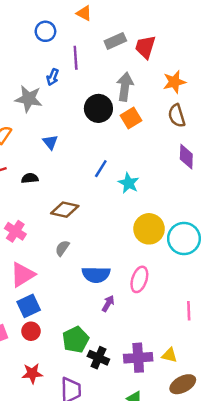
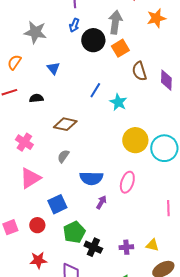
blue arrow: (53, 77) -> (74, 25), moved
brown semicircle: (177, 116) -> (139, 71), moved
blue square: (29, 306) -> (57, 204), moved
purple cross: (138, 358) -> (126, 247), size x0.6

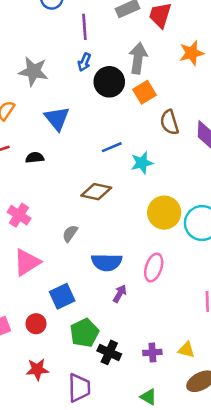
blue triangle: (53, 68) -> (57, 118), size x1.5
blue line: (95, 90) -> (112, 147), turned 35
cyan star: (118, 102) -> (142, 163), turned 30
brown diamond: (65, 124) -> (96, 192), moved

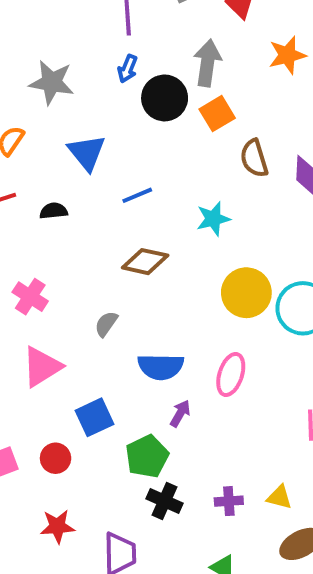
blue line: (112, 147) -> (137, 195), moved
green pentagon: (84, 333) -> (147, 456), moved

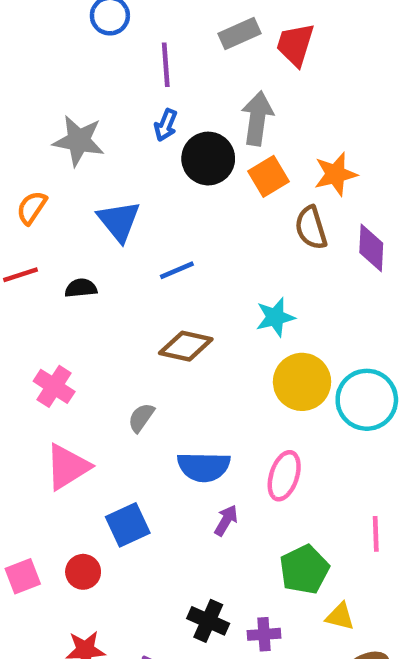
orange star: (287, 55) -> (336, 174), moved
cyan star: (213, 219) -> (275, 317), moved
green pentagon: (147, 456) -> (304, 570), moved
purple cross: (229, 501) -> (264, 634), moved

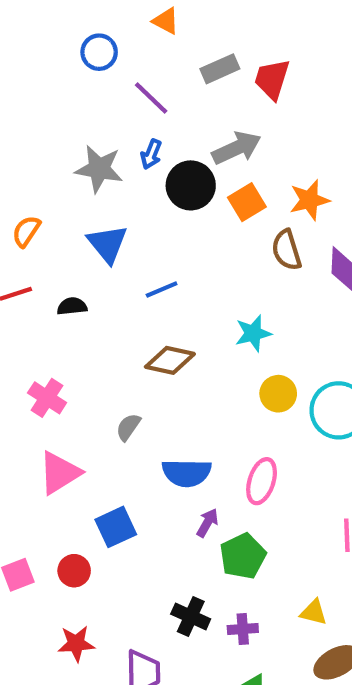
purple line: (166, 65) -> (151, 98), turned -42
gray arrow: (257, 118) -> (237, 148), turned 57
gray star: (79, 141) -> (99, 169), moved
yellow circle: (302, 382) -> (278, 394), size x0.7
green pentagon: (304, 570) -> (243, 556), moved

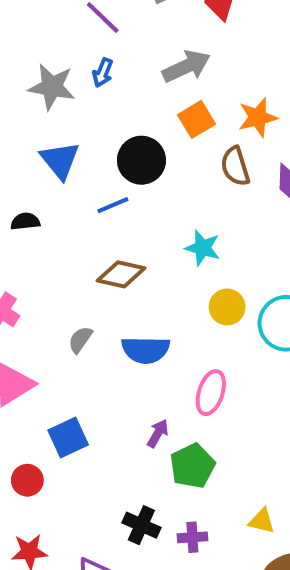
black circle: (191, 185) -> (141, 160), moved
cyan star: (253, 333) -> (203, 248), turned 30
blue semicircle: (187, 473) -> (146, 350), moved

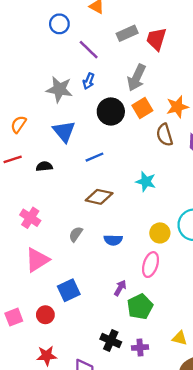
gray arrow: (186, 66) -> (136, 78), turned 140
black circle: (141, 160) -> (111, 111), moved
yellow circle: (227, 307) -> (160, 233), moved
blue semicircle: (146, 350) -> (113, 240), size x0.7

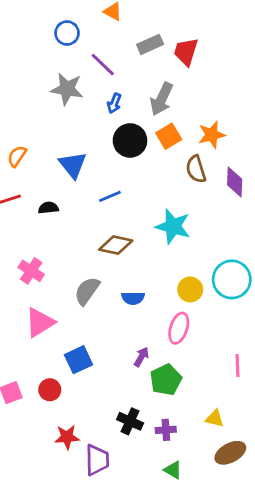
blue arrow: (89, 81) -> (114, 103), moved
gray star: (59, 89) -> (67, 89), moved
cyan star: (146, 182) -> (173, 226), size x1.4
gray semicircle: (76, 234) -> (87, 291), size x1.5
red star: (47, 356) -> (67, 437), moved

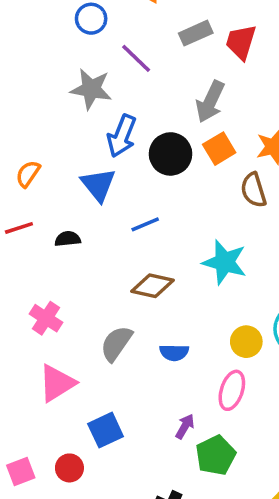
blue arrow: (114, 103) -> (122, 136), moved, size x1.6

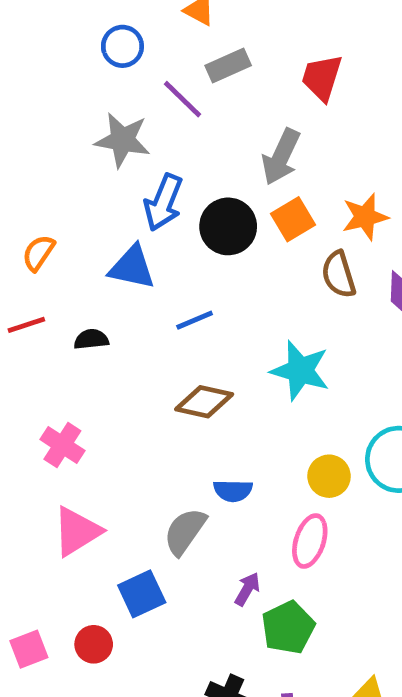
gray rectangle: (196, 33) -> (228, 66), moved
blue triangle: (98, 185) -> (132, 267), turned -39
gray semicircle: (116, 343) -> (185, 531), moved

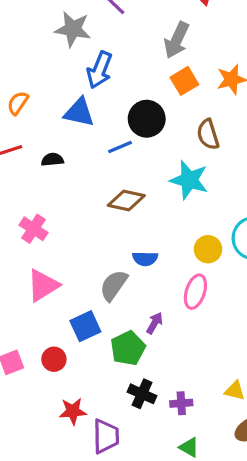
black circle: (228, 226) -> (147, 119), moved
brown semicircle: (339, 274) -> (208, 134), moved
green pentagon: (288, 627) -> (128, 348), moved

